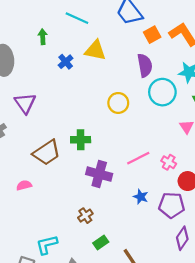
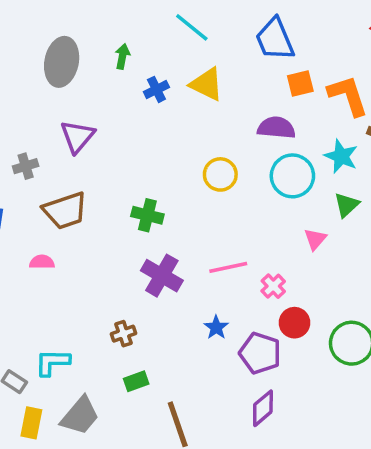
green arrow: (43, 37) -> (122, 56), moved
purple semicircle: (145, 65) -> (276, 128), turned -90
brown trapezoid: (47, 153) -> (65, 211), moved

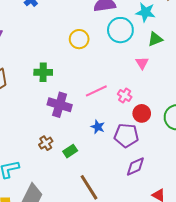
green triangle: (347, 205) -> (155, 39), turned 35
green rectangle: (136, 381) -> (70, 151), moved
purple diamond: (263, 408) -> (135, 166), turned 30

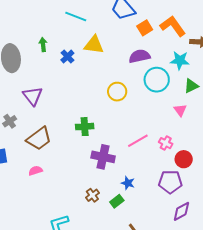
blue star: (98, 127) -> (128, 183), moved

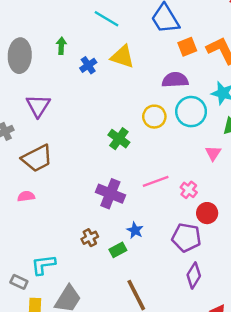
yellow circle: (117, 92) -> (154, 117), moved
green cross: (85, 127) -> (119, 139), moved, turned 30
purple diamond: (181, 211) -> (194, 275), turned -40

